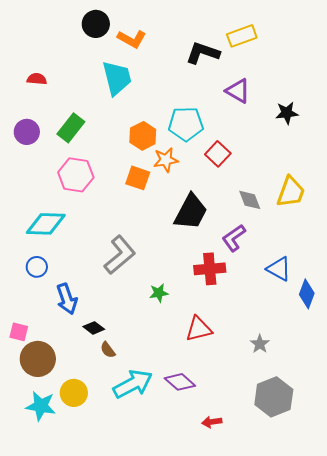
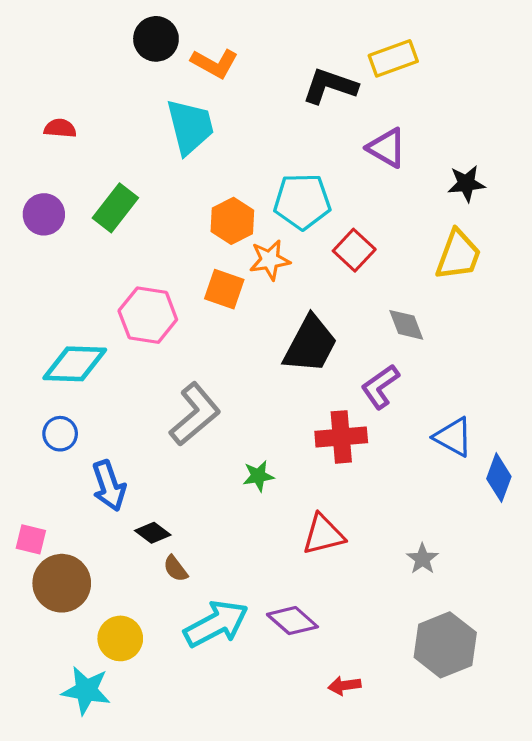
pink hexagon: (76, 175) -> (148, 315), moved
yellow trapezoid: (291, 192) -> (458, 255), moved
cyan star: (41, 406) -> (86, 690), moved

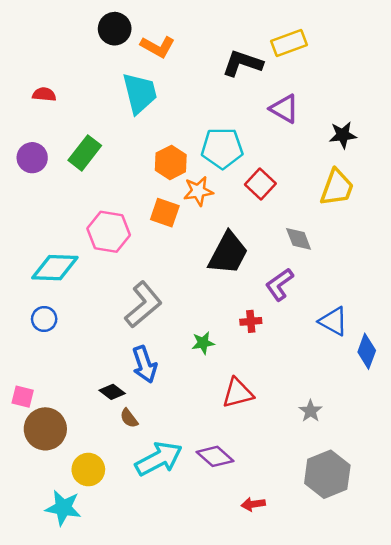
red cross: (341, 437) -> (251, 321), size x0.6
green star: (258, 476) -> (203, 343), moved
blue arrow: (109, 486) -> (144, 364), moved

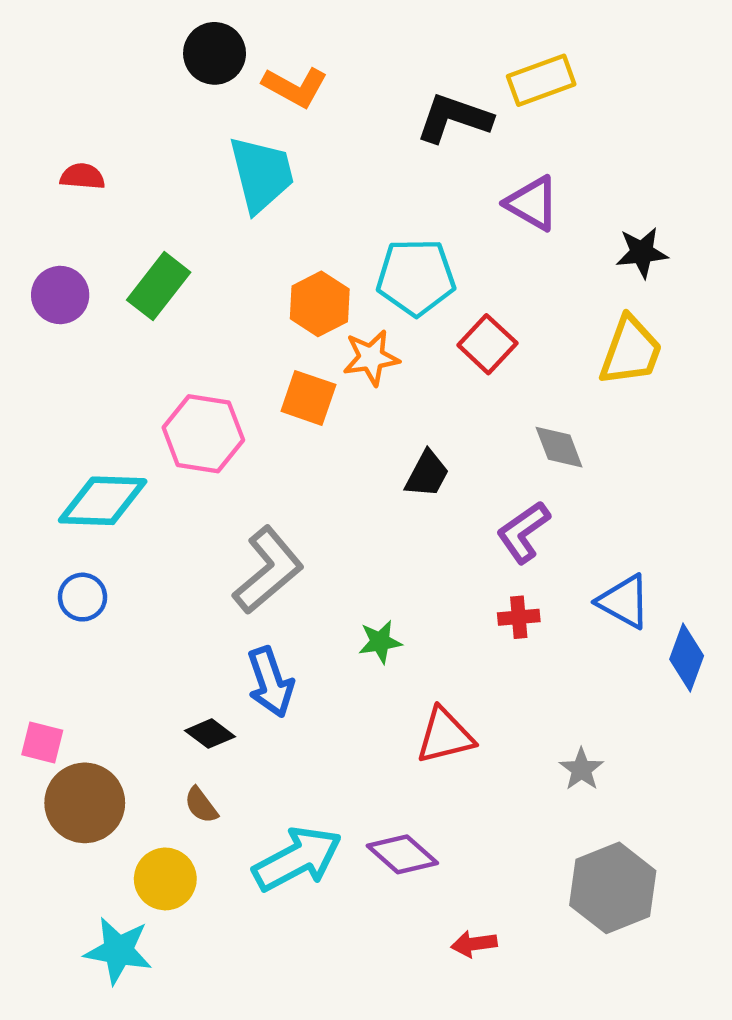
black trapezoid: (228, 253) -> (427, 474), size x0.6
red cross: (251, 321) -> (519, 617), moved
brown semicircle: (129, 418) -> (201, 805), moved

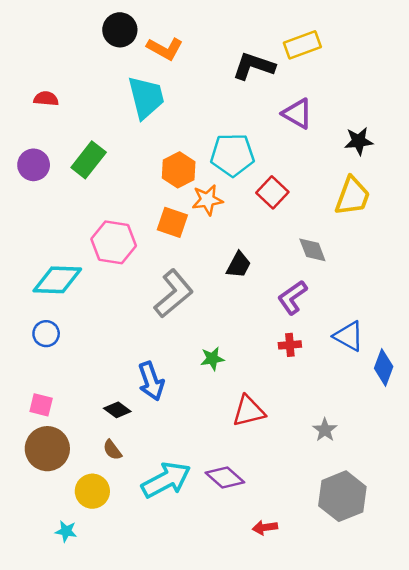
gray L-shape: (268, 570) -> (174, 294), moved
pink square: (42, 742) -> (41, 405), moved
cyan star: (118, 951) -> (66, 531), size x0.6

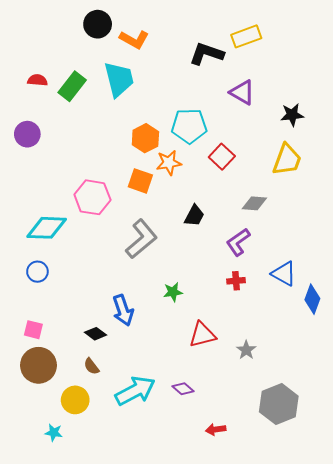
green rectangle: (89, 160) -> (72, 86), moved
gray diamond: (312, 250) -> (254, 203), turned -65
gray star: (325, 430) -> (246, 350), moved
purple diamond: (225, 477) -> (183, 389), size x0.7

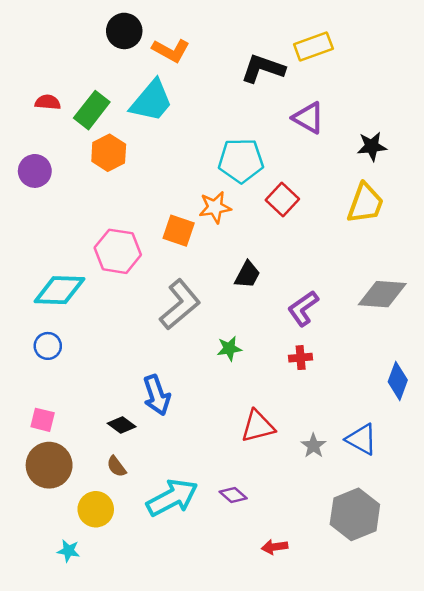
cyan trapezoid: (119, 79) -> (151, 101), turned 54
orange hexagon: (145, 138) -> (109, 153), moved
gray diamond: (254, 203) -> (382, 294), moved, size x1.5
blue triangle: (284, 274) -> (361, 439), moved
green star: (173, 292) -> (229, 349), moved

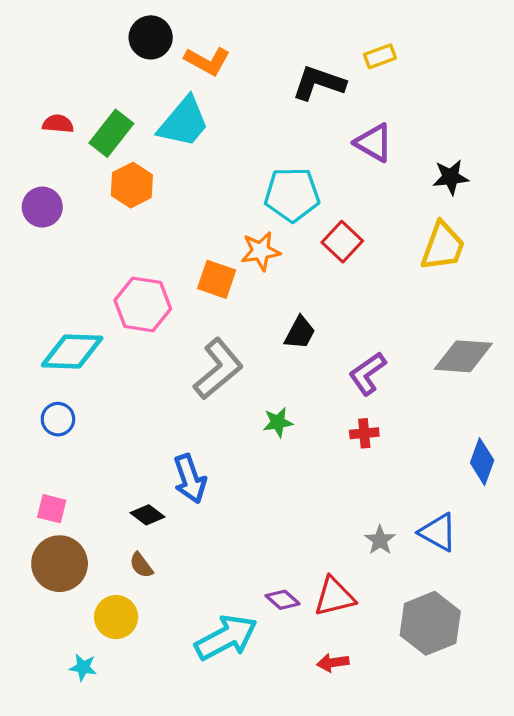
yellow rectangle: (313, 47) -> (380, 56), size x0.7
red triangle: (258, 426) -> (334, 597), moved
cyan arrow: (172, 498) -> (226, 637), moved

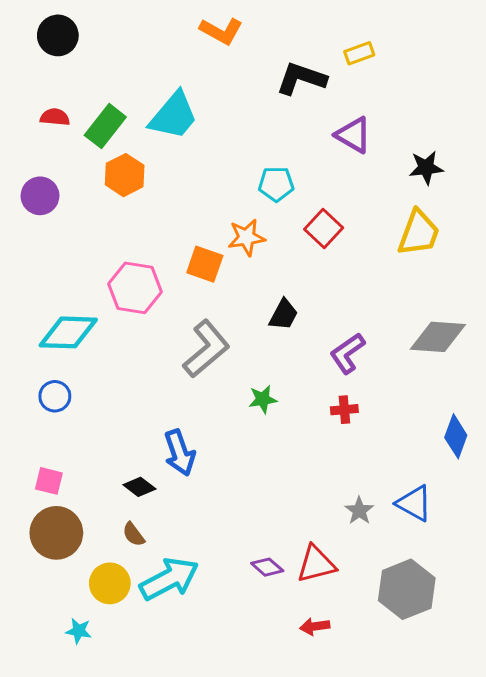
black circle: (151, 37) -> (58, 35), moved
orange L-shape: (207, 61) -> (221, 31), moved
cyan pentagon: (292, 194) -> (276, 184), size x0.7
cyan arrow: (226, 637) -> (169, 579), moved

